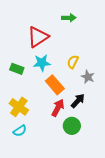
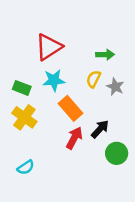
green arrow: (69, 18) -> (105, 55), moved
gray star: (88, 77) -> (115, 87), moved
yellow cross: (19, 107) -> (24, 117), moved
green circle: (72, 126) -> (117, 153), moved

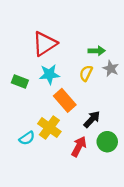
gray star: (115, 87) -> (111, 68), moved
yellow cross: (24, 117) -> (49, 128), moved
red arrow: (74, 138) -> (79, 146), moved
cyan semicircle: (26, 167) -> (27, 138), moved

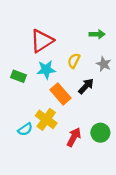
green arrow: (97, 51) -> (97, 34), moved
yellow semicircle: (86, 73) -> (74, 61), moved
black arrow: (92, 119) -> (86, 86), moved

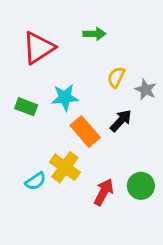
green arrow: (97, 34) -> (94, 34), moved
red triangle: (42, 41) -> (39, 48), moved
yellow semicircle: (74, 61) -> (116, 77), moved

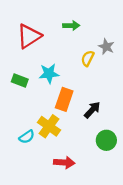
gray star: (146, 90) -> (106, 47), moved
black arrow: (121, 121) -> (92, 110), moved
orange rectangle: (85, 132) -> (64, 99), turned 60
red arrow: (104, 192) -> (64, 163), moved, turned 66

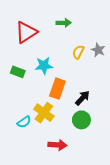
gray star: (106, 47) -> (98, 50), moved
green circle: (106, 140) -> (81, 120), moved

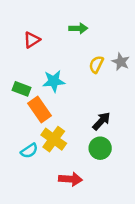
red triangle: (26, 32) -> (32, 40), size x0.6
orange rectangle: (57, 89) -> (40, 110), moved, turned -54

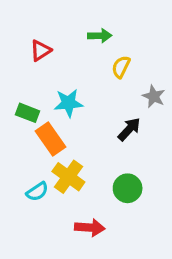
gray star: (121, 62) -> (154, 96), moved
yellow semicircle: (96, 64) -> (121, 67), moved
black arrow: (101, 121) -> (129, 129), moved

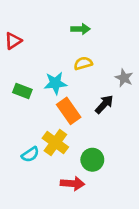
red triangle: (41, 50) -> (13, 41), moved
yellow semicircle: (121, 67) -> (83, 63), moved, turned 48
orange rectangle: (50, 139) -> (69, 111), moved
green circle: (128, 188) -> (92, 160), moved

